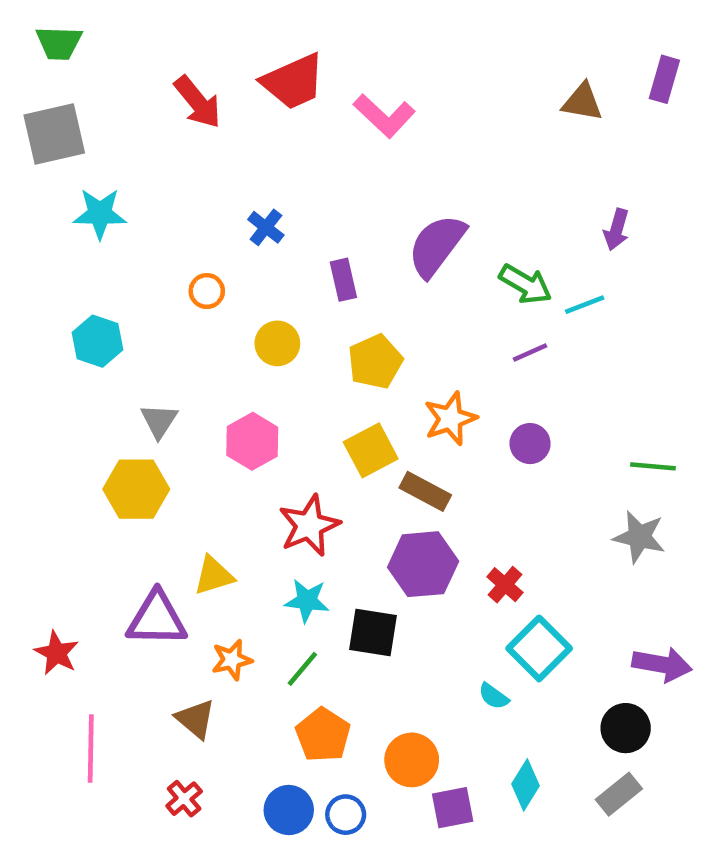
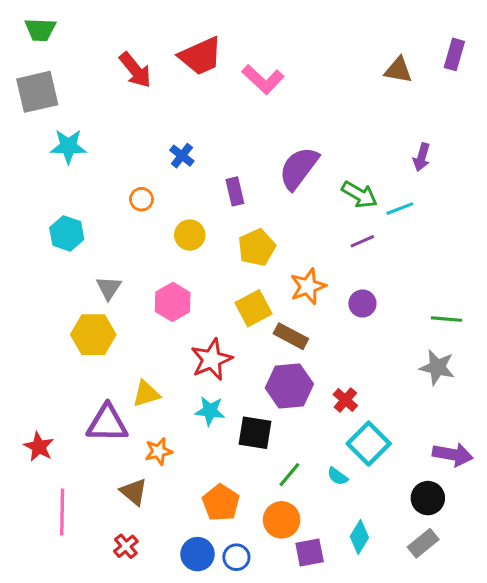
green line: (302, 669) -> (289, 475), moved

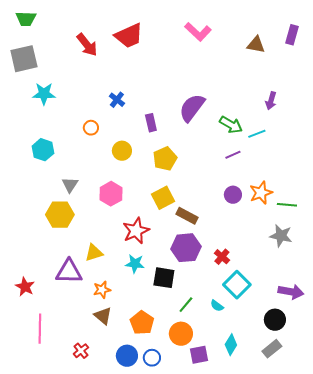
pink L-shape: (263, 79) -> (198, 32), moved
orange star: (308, 286) -> (261, 193), moved
brown triangle: (134, 492) -> (103, 316), moved

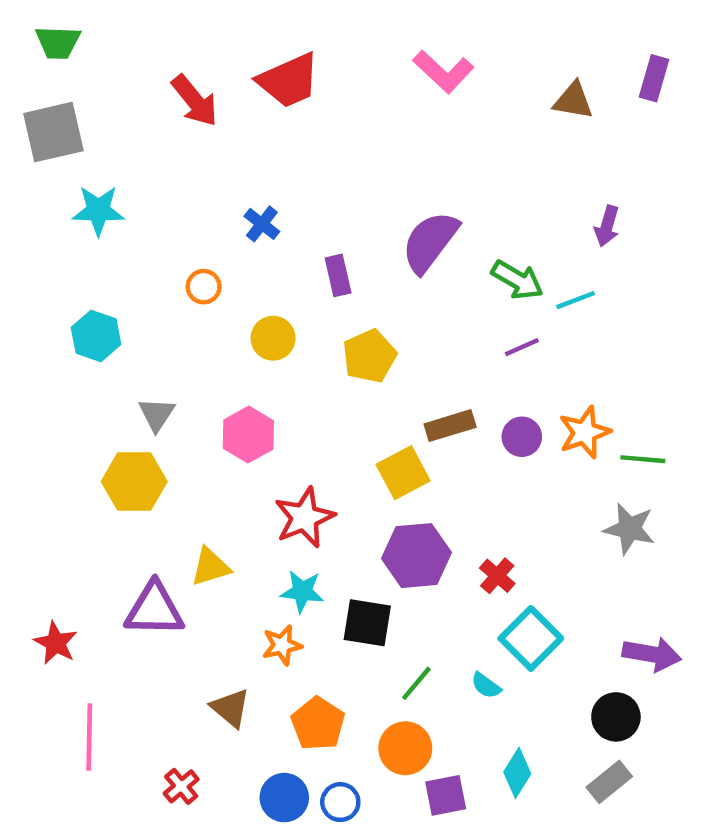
yellow square: (163, 198) -> (403, 473), moved
brown rectangle: (187, 216) -> (450, 426), moved, turned -45
orange star: (102, 290) -> (282, 645), moved

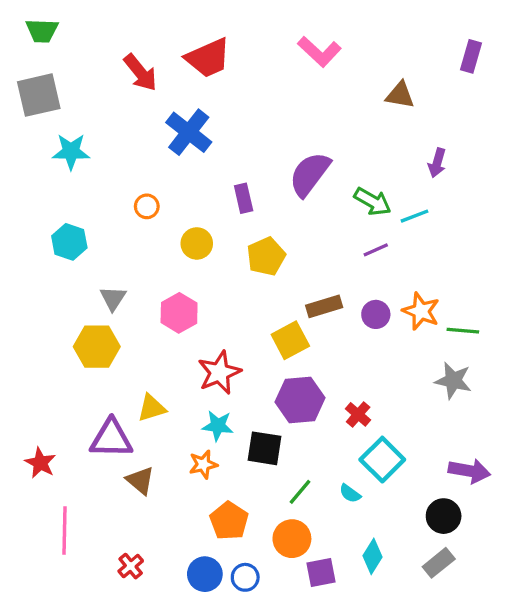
brown triangle: (573, 101) -> (400, 95), moved
blue cross: (262, 224) -> (189, 132), moved, size x1.8
orange star: (585, 432) -> (421, 311), turned -30
brown triangle: (230, 708) -> (140, 481), moved

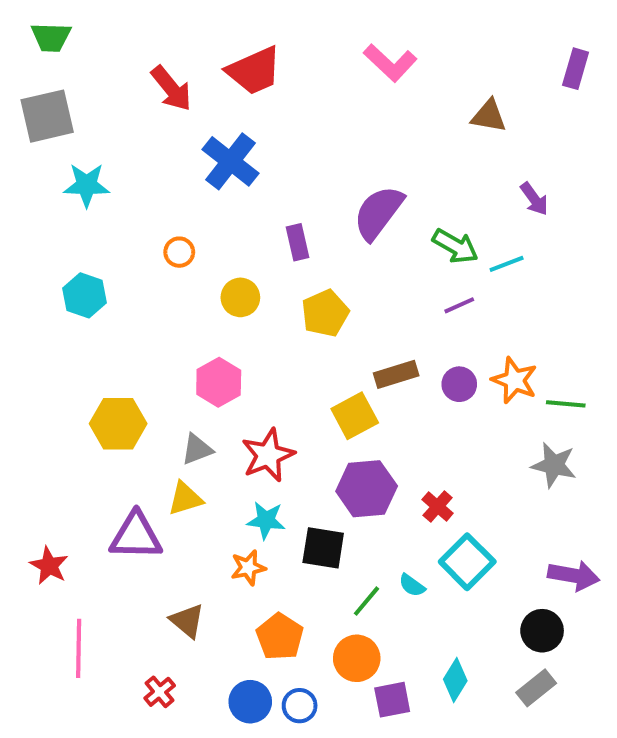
purple arrow: (437, 163) -> (534, 199), turned -52
gray triangle: (113, 298) -> (197, 449), moved, turned 36
brown triangle: (140, 481) -> (187, 621), moved
cyan semicircle: (350, 493) -> (412, 585), moved

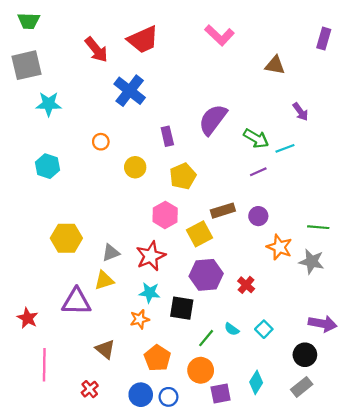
orange star: (514, 380) -> (279, 247), moved
pink hexagon: (219, 382) -> (165, 215), moved
cyan square: (467, 562) -> (264, 329), moved, size x0.6

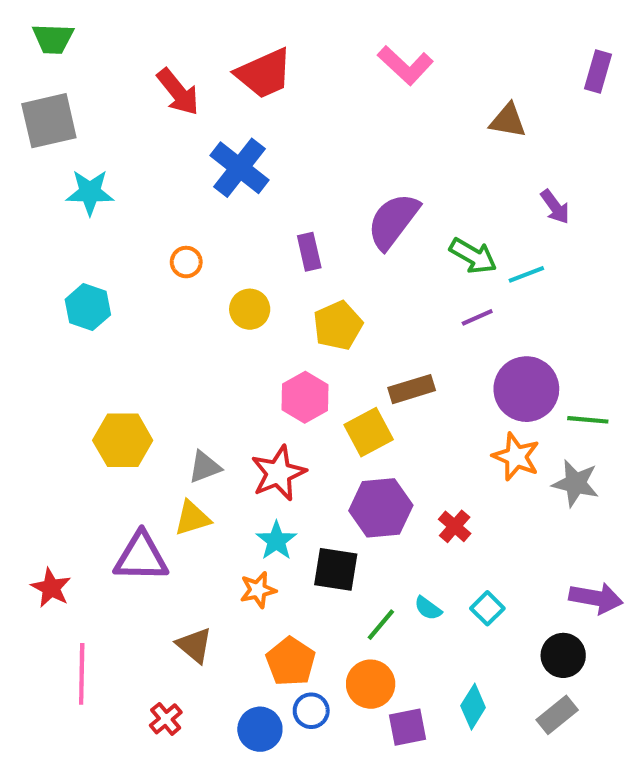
purple circle: (258, 216) -> (526, 389), moved, size x1.8
cyan star: (150, 293) -> (276, 541), turned 30
blue circle: (168, 397) -> (311, 711), moved

